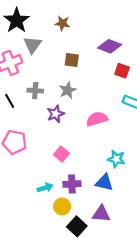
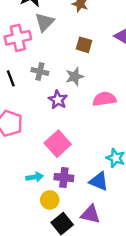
purple star: (56, 114) -> (58, 100), turned -30
pink semicircle: (97, 119) -> (104, 99), moved
pink square: (62, 154) -> (58, 144), size x1.5

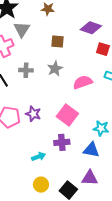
purple star: (58, 100) -> (33, 114), moved
pink square: (58, 144) -> (67, 115), moved
purple cross: (64, 178) -> (62, 142), moved
yellow circle: (50, 200) -> (41, 185), moved

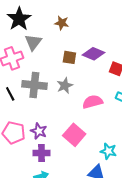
purple diamond: (91, 28) -> (94, 54), moved
gray cross: (26, 70) -> (34, 85), size x1.6
purple cross: (62, 142) -> (41, 153), moved

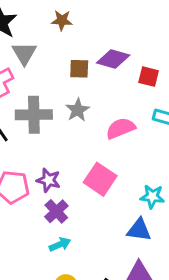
purple cross: (41, 153) -> (56, 211), turned -35

